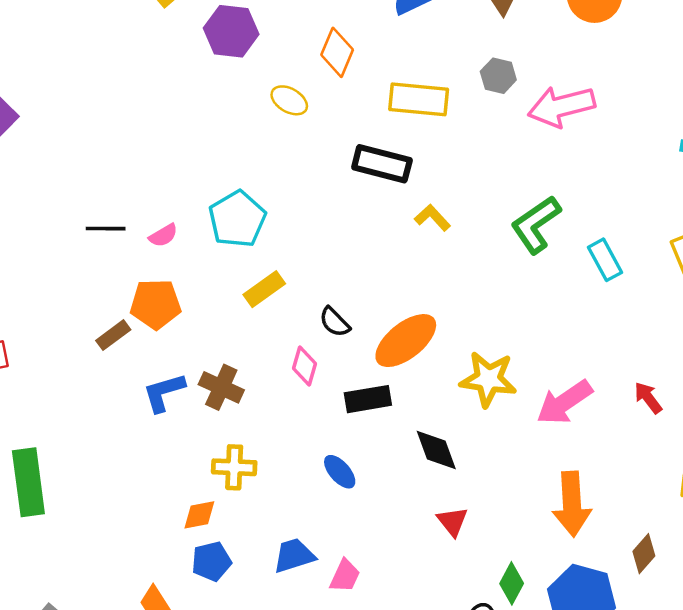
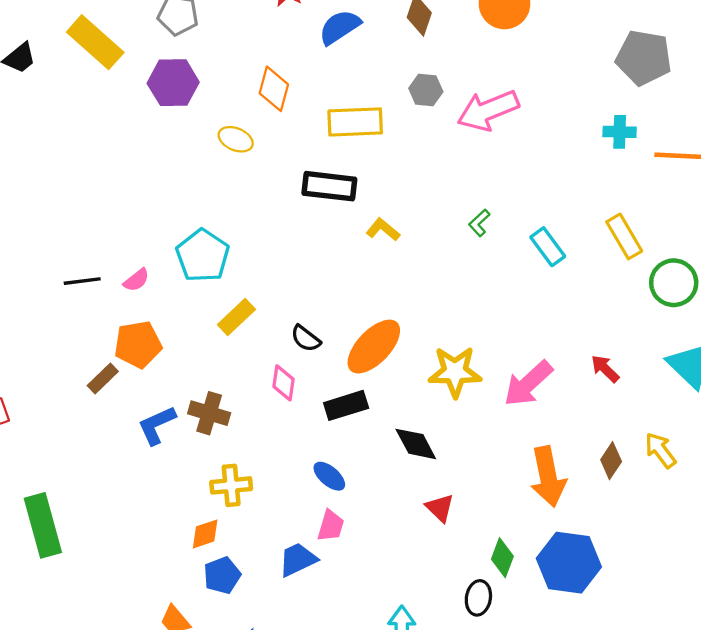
green L-shape: (536, 224) -> (479, 223), size x0.5
brown diamond: (644, 554) -> (611, 461), moved
pink trapezoid: (345, 576) -> (331, 526), moved

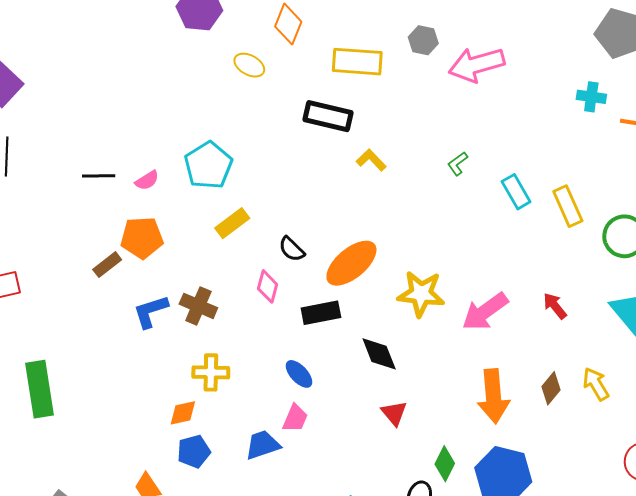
yellow rectangle: (624, 236) -> (568, 206), moved

